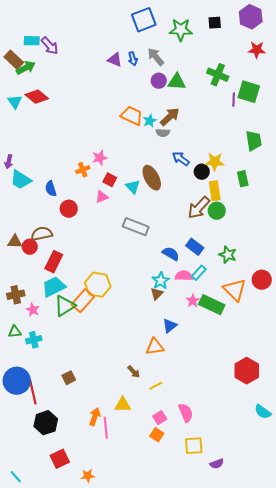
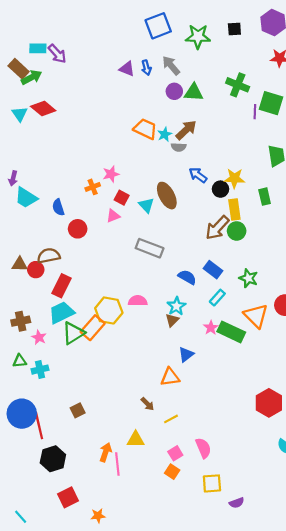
pink semicircle: (184, 276) -> (138, 301), moved

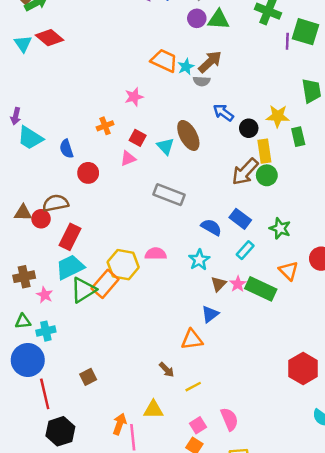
pink star: (111, 174) -> (134, 97), moved
yellow star: (234, 178) -> (278, 116), moved
orange triangle: (256, 316) -> (289, 271), size x0.7
brown triangle: (172, 320) -> (219, 284), moved
blue circle: (22, 414) -> (28, 360), moved

